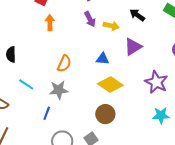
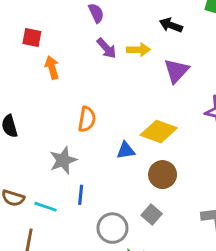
blue triangle: (103, 59) -> (126, 150), moved
cyan line: (26, 84) -> (46, 207), moved
gray star: (59, 90) -> (63, 160), moved

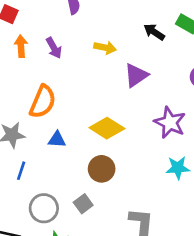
black arrow: (171, 25) -> (154, 32), moved
purple arrow: (106, 48) -> (54, 48), moved
orange semicircle: (87, 119) -> (43, 102), size x1.4
blue triangle: (126, 150) -> (57, 139), moved

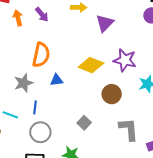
purple star: (170, 123) -> (125, 60), moved
brown circle: (102, 169) -> (112, 94), moved
gray circle: (44, 208) -> (40, 132), moved

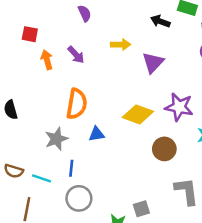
gray square: (84, 123) -> (141, 209), moved, turned 32

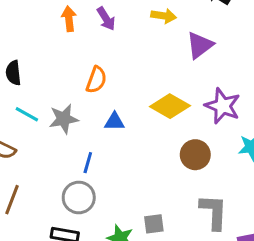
orange semicircle: (77, 104) -> (96, 80), size x0.7
blue line: (71, 168) -> (88, 163), moved
cyan line: (41, 178) -> (27, 114), moved

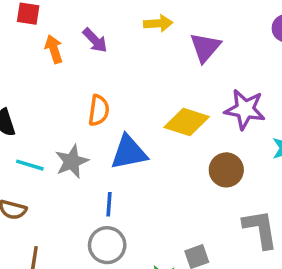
blue triangle: (114, 122) -> (129, 152), size x1.6

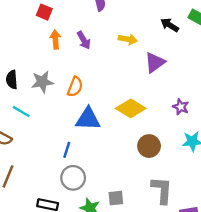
purple star: (245, 109) -> (181, 107), moved, size x0.6
gray star: (72, 161) -> (42, 82), moved
gray circle: (107, 245) -> (73, 178), moved

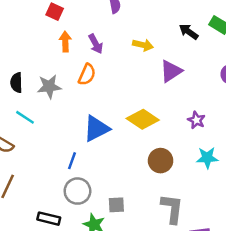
orange semicircle: (75, 87) -> (87, 75), moved
blue triangle: (88, 119) -> (96, 129), turned -32
gray square: (116, 198) -> (116, 205), moved

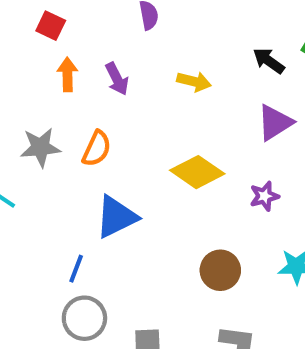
purple triangle: (171, 71) -> (275, 123), moved
orange semicircle: (87, 75) -> (97, 149), moved
yellow diamond: (143, 119) -> (197, 172), moved
purple star: (196, 120) -> (264, 196), moved, turned 30

